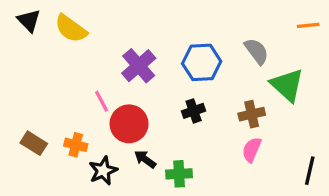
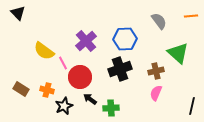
yellow semicircle: (71, 29) -> (44, 51), moved
gray semicircle: (257, 51) -> (159, 21), moved
black cross: (194, 111) -> (120, 69), size x1.6

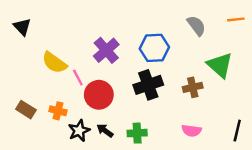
black triangle: (18, 13) -> (22, 27), moved
pink semicircle: (156, 93) -> (191, 131), moved, turned -105
black arrow: (90, 99) -> (105, 131), moved

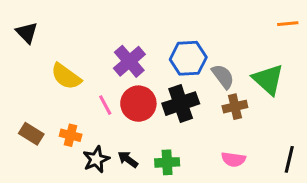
gray semicircle: (196, 26) -> (223, 76), moved
pink line: (78, 77) -> (105, 105), moved
red circle: (99, 95) -> (138, 104), moved

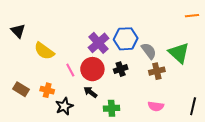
black triangle: (27, 33) -> (18, 31), moved
purple cross: (129, 61) -> (98, 43), moved
black cross: (181, 104) -> (121, 69), size x0.6
black arrow: (128, 159) -> (90, 92), moved

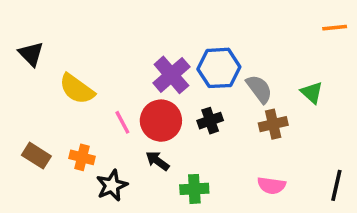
green triangle: (179, 53) -> (312, 92), size x0.6

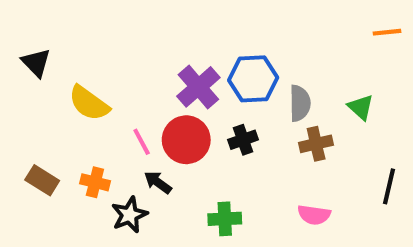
gray semicircle: (259, 89) -> (300, 103), turned 36
black arrow: (157, 161) -> (158, 182), moved
black line: (336, 185) -> (389, 186), moved

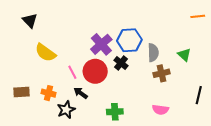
black triangle: (36, 63) -> (30, 21), moved
black cross: (243, 140) -> (121, 63), moved, turned -32
brown rectangle: (42, 180) -> (22, 92), turned -35

